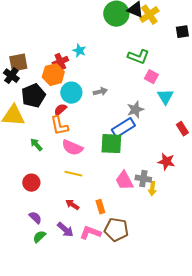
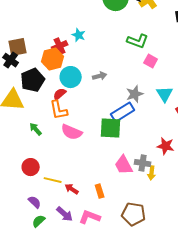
cyan triangle: (165, 97) -> (165, 94), moved
yellow line: (73, 174) -> (53, 180), moved
brown pentagon: (116, 230) -> (134, 214), moved

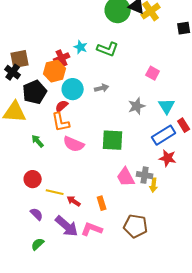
green L-shape: (138, 41) -> (108, 49), moved
blue rectangle: (123, 112) -> (164, 135), moved
purple arrow: (65, 214) -> (67, 226), size x1.4
green semicircle: (39, 221) -> (38, 244), moved

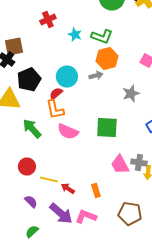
red cross: (62, 58) -> (48, 20), moved
orange hexagon: (55, 71) -> (107, 58), moved
green arrow: (38, 141) -> (32, 128), size x1.5

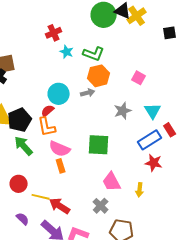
red cross: (48, 20) -> (54, 33), moved
black pentagon: (29, 80) -> (20, 120), moved
gray cross: (139, 162) -> (101, 206), moved, turned 35
red arrow: (68, 188) -> (60, 206), size x1.5
orange rectangle: (96, 190) -> (61, 166), moved

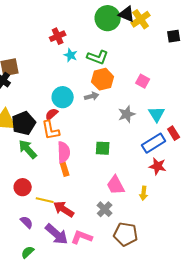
green square: (99, 145) -> (103, 148), size x0.7
pink semicircle: (60, 149) -> (64, 152), turned -115

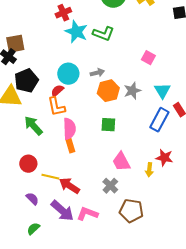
cyan star: (71, 55) -> (76, 32), size x1.6
orange hexagon: (103, 79) -> (108, 91), moved
black pentagon: (24, 123) -> (26, 81), moved
blue rectangle: (154, 143) -> (159, 120), turned -30
red star: (158, 166) -> (164, 158), moved

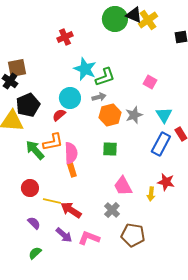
cyan star: (76, 32) -> (85, 69), moved
green L-shape: (103, 34) -> (105, 77), moved, turned -40
orange L-shape: (56, 107) -> (53, 142), moved, turned -90
purple arrow: (62, 211) -> (64, 235), size x0.7

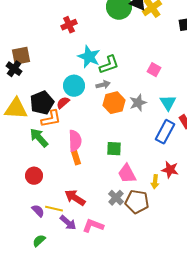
black pentagon: (28, 105) -> (42, 103), moved
orange L-shape: (53, 142) -> (51, 119), moved
green square: (110, 149) -> (114, 149), moved
yellow line: (52, 201) -> (54, 209), moved
brown pentagon: (133, 235) -> (137, 202), moved

